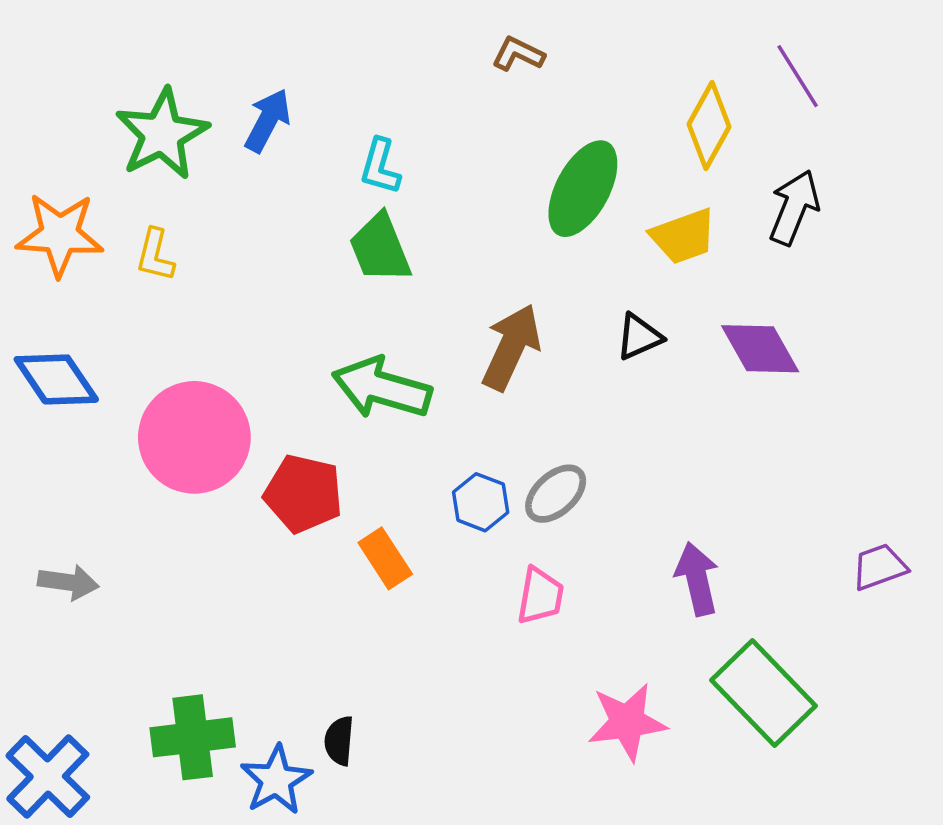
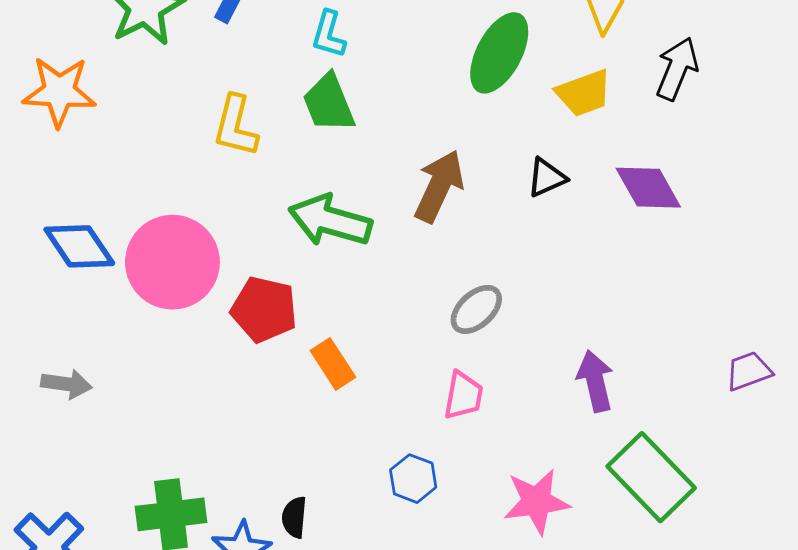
yellow L-shape: (155, 255) -> (236, 126), moved, size x1.4
blue diamond: (56, 379) -> (79, 246), moved
blue hexagon: (481, 502) -> (413, 479), moved

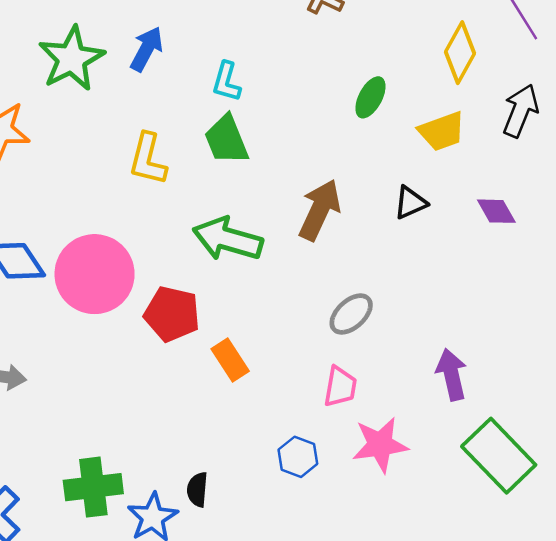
green ellipse: (499, 53) -> (370, 97), size x0.6
purple diamond: (648, 188) -> (496, 211), size x0.7
pink star: (537, 502) -> (380, 445), moved

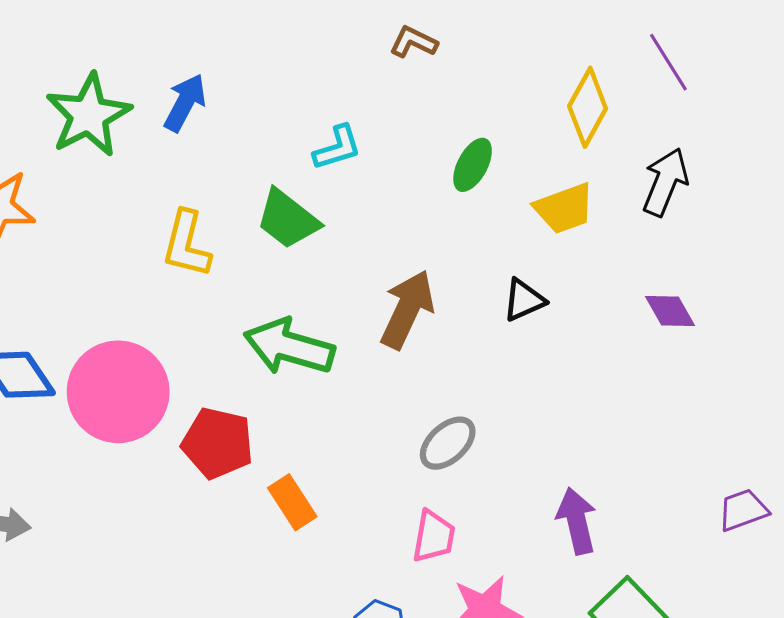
cyan L-shape: (226, 82) -> (337, 148), moved, turned -123
green trapezoid: (226, 140) -> (288, 219), turned -30
purple diamond: (496, 211) -> (670, 311), moved

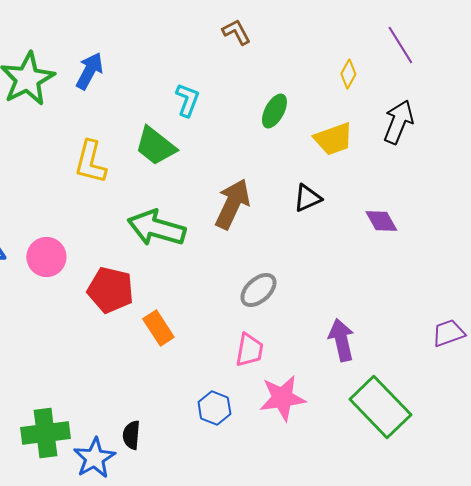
brown L-shape: (413, 42) -> (236, 32), turned 36
yellow diamond: (588, 107) -> (348, 74), size x0.6
cyan L-shape: (337, 148) -> (187, 100), turned -52
purple diamond: (670, 311) -> (381, 221), moved
pink circle: (118, 392) -> (46, 257), size x0.6

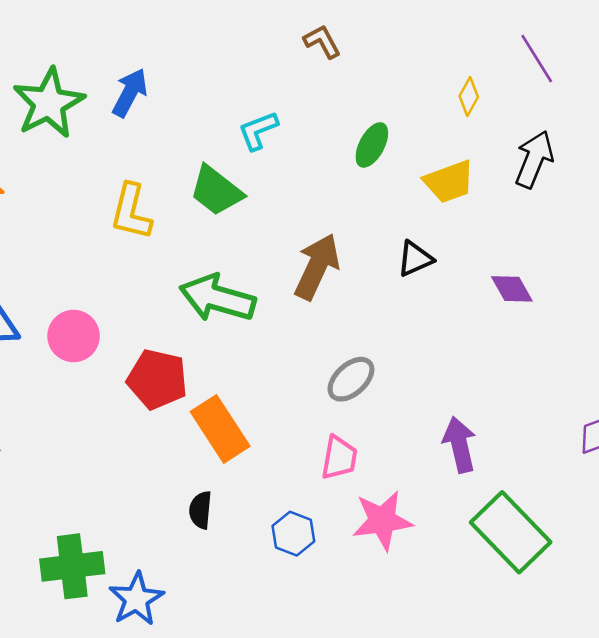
cyan L-shape: (187, 100) -> (258, 131), turned -132
orange rectangle: (158, 328) -> (220, 429), size x1.4
black semicircle: (131, 435) -> (200, 510), moved

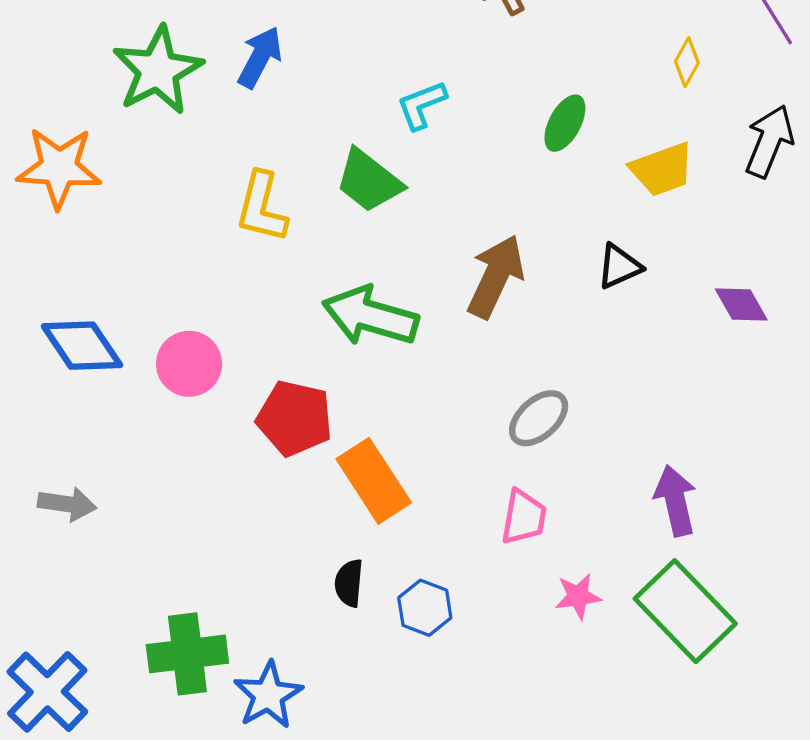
pink star: (382, 521) -> (578, 596), size x0.6
green rectangle: (511, 532) -> (685, 611), moved
blue hexagon: (293, 534) -> (425, 608), moved

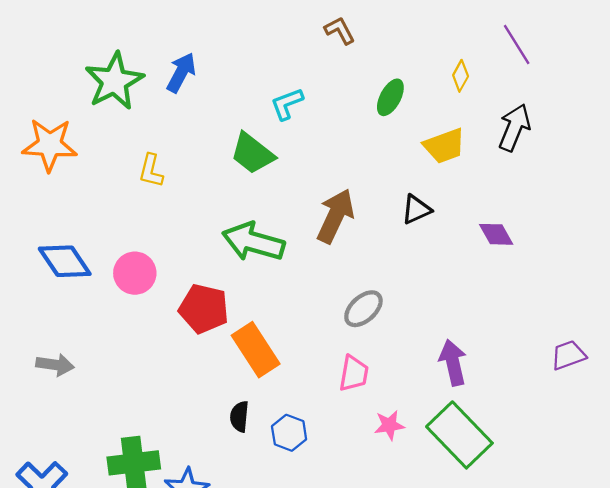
green ellipse: (565, 123) -> (390, 97), moved
yellow L-shape: (262, 207) -> (151, 171), moved, size x0.7

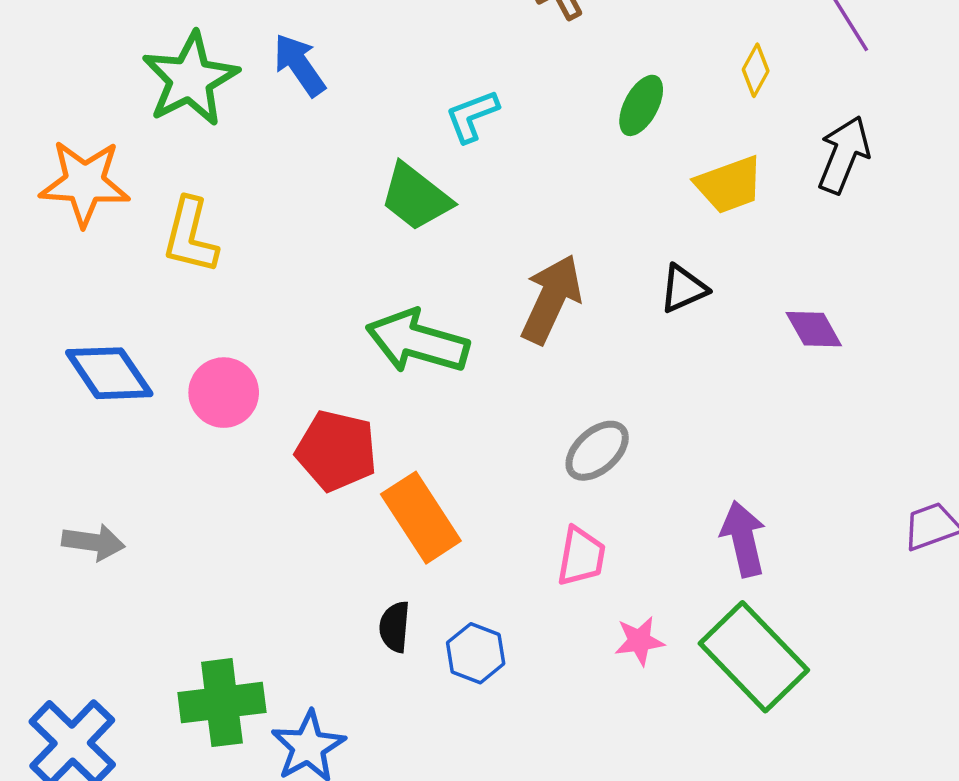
blue arrow: (181, 73) -> (299, 65), turned -63
yellow L-shape: (151, 171) -> (190, 236), moved, size x1.4

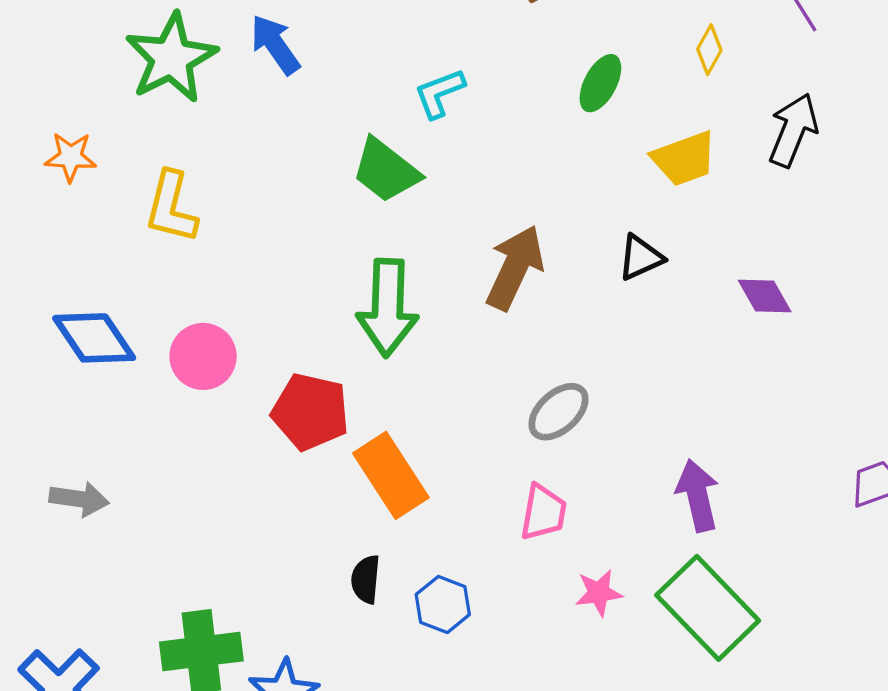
orange star: (85, 183) -> (71, 157), size x0.6
green arrow: (417, 341) -> (387, 308), turned -104

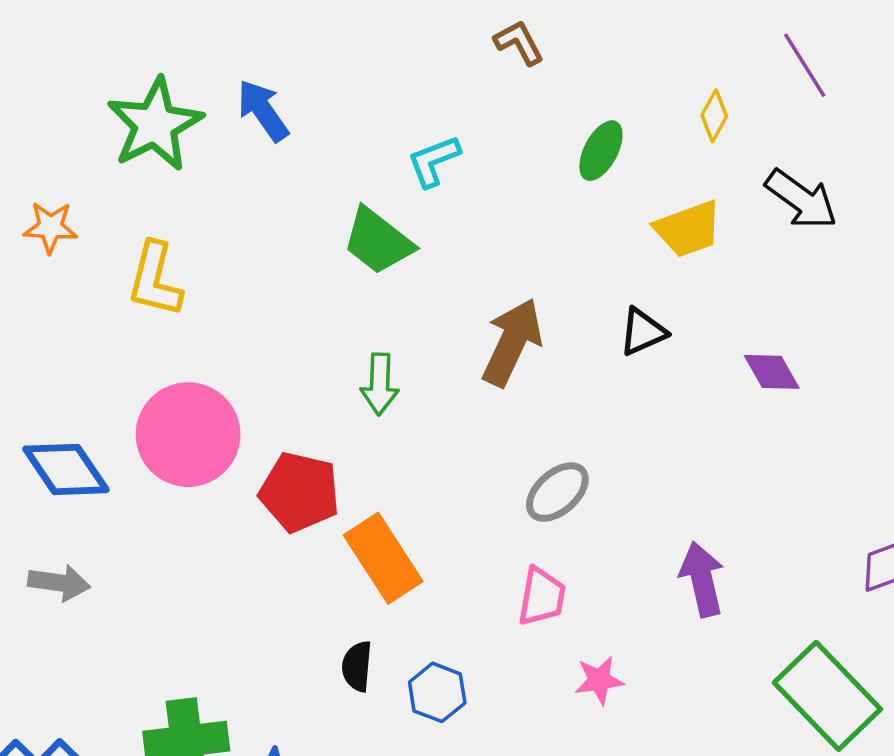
black arrow: (793, 130) -> (801, 199), turned 104
green arrow: (387, 308) -> (380, 384), size x0.6
blue diamond: (94, 338) -> (66, 469), moved
pink circle: (203, 356) -> (188, 435), size x1.5
green rectangle: (708, 608) -> (827, 696), moved

